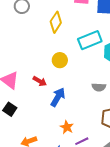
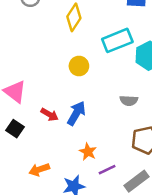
red arrow: (40, 81) -> (50, 115), moved

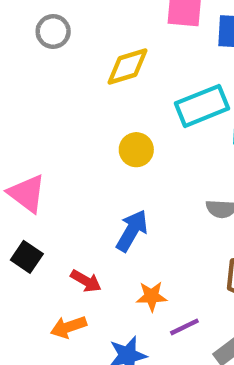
yellow diamond: (74, 17) -> (128, 67), turned 40
red arrow: (50, 115) -> (86, 281), moved
orange star: (88, 152) -> (152, 296), turned -30

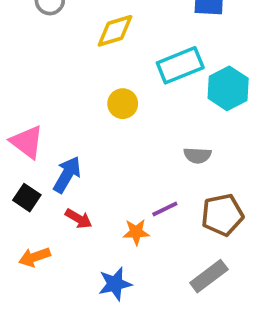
blue arrow: (132, 231) -> (67, 175), moved
orange arrow: (68, 327) -> (34, 257), moved
purple line: (184, 327) -> (165, 209), moved

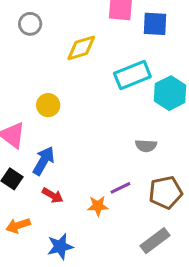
yellow circle: (123, 104) -> (48, 105), moved
blue star: (115, 284) -> (60, 247), moved

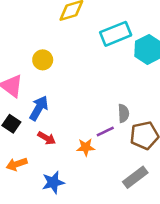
gray semicircle: (146, 146) -> (124, 113), moved, turned -96

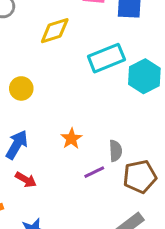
orange star: (86, 147) -> (71, 139), moved, turned -30

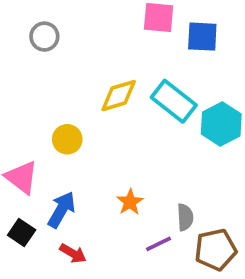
yellow diamond: (55, 31) -> (119, 96), moved
cyan rectangle: (106, 58) -> (174, 101), turned 60

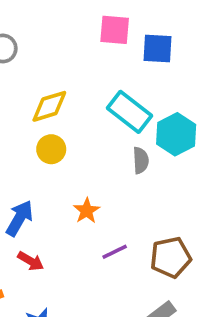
yellow diamond: (119, 96) -> (49, 106), moved
yellow circle: (67, 139) -> (51, 149), moved
gray semicircle: (185, 217) -> (141, 160), moved

